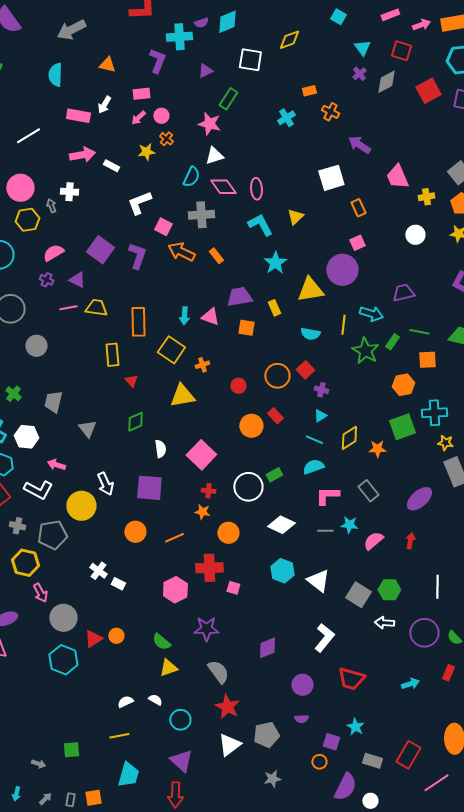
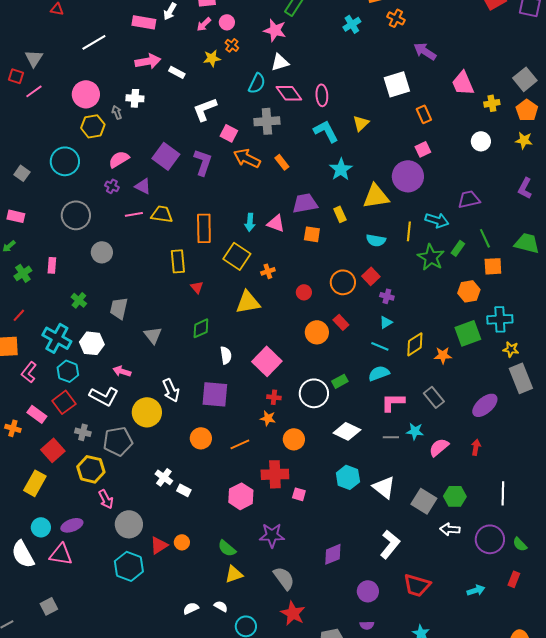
green line: (419, 332) -> (485, 238), turned 54

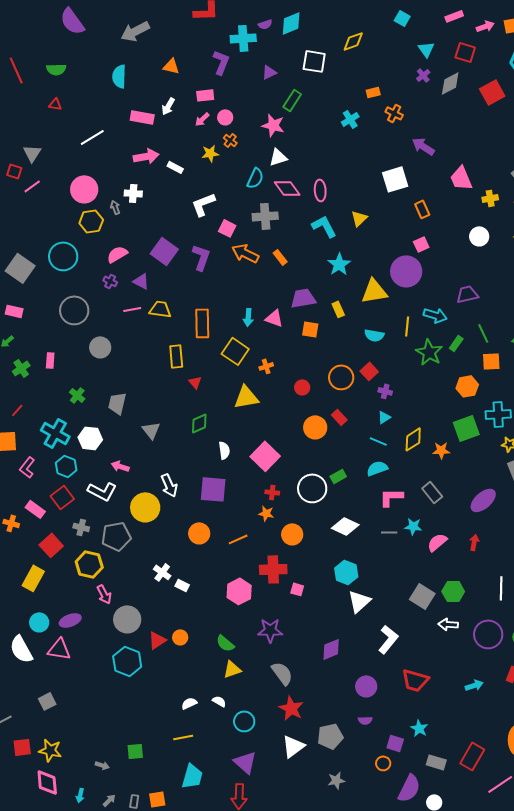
gray square: (22, 173) -> (20, 268), size x1.8
white triangle: (384, 487) -> (359, 601), moved, turned 40

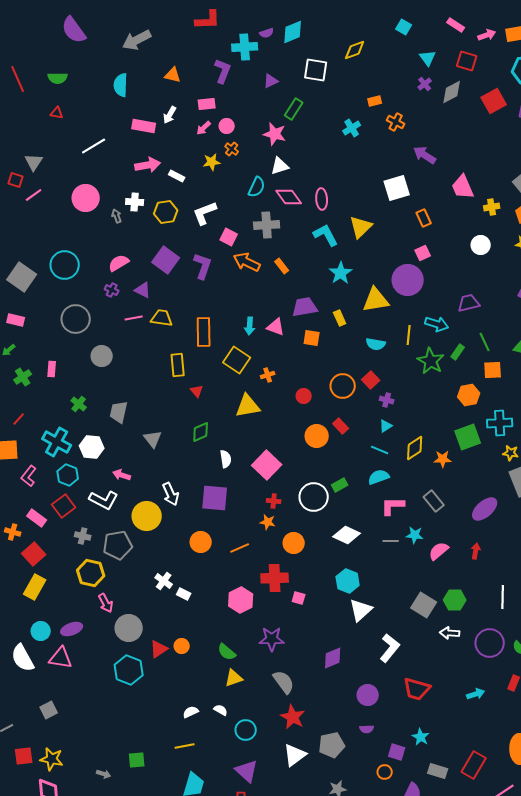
pink rectangle: (454, 16) -> (456, 25), turned 54
yellow triangle: (359, 218) -> (361, 227), size x1.4
yellow hexagon: (91, 221) -> (166, 212), moved
red square: (51, 545) -> (34, 554), moved

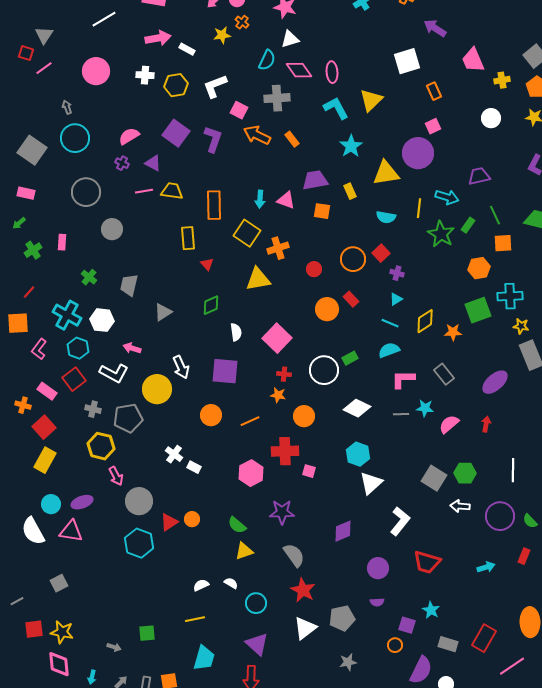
gray arrow: (117, 216) -> (67, 107), moved
orange cross: (268, 375) -> (278, 248), size x1.5
gray triangle: (153, 439) -> (163, 312), turned 36

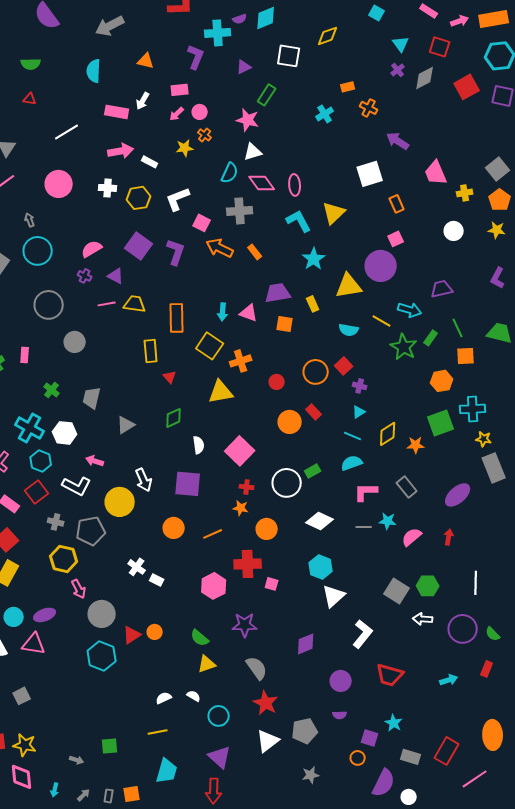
yellow line: (419, 208) -> (382, 321), turned -66

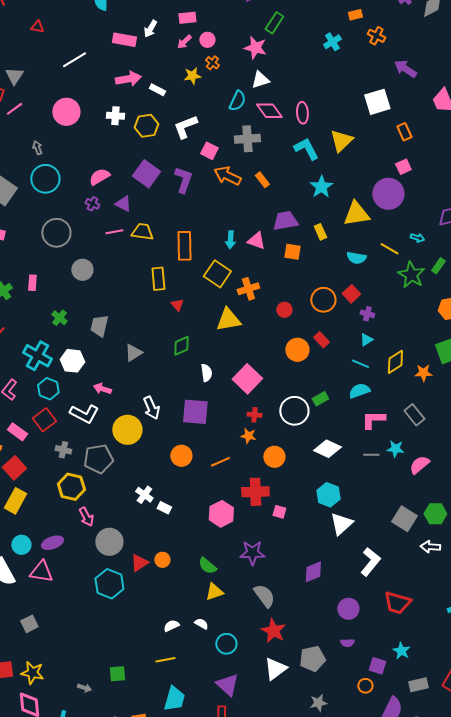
cyan arrow: (410, 310) -> (417, 238), size x0.6
gray rectangle: (411, 757) -> (418, 685), turned -30

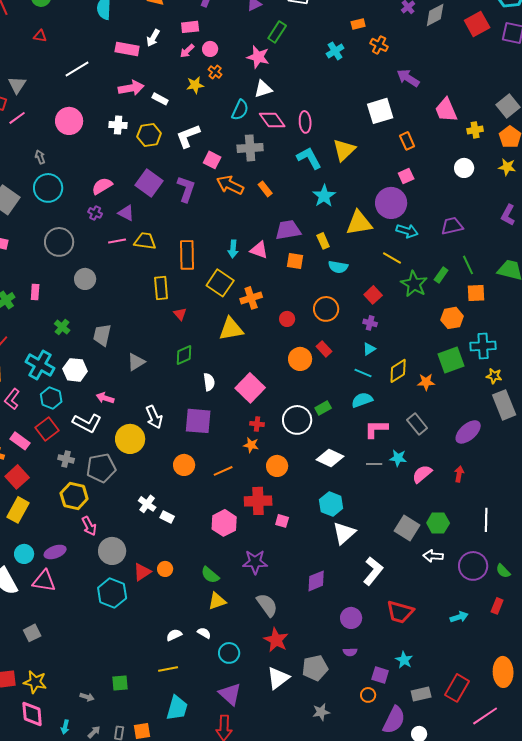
cyan arrow: (417, 238) -> (407, 231), moved, size x1.5
cyan semicircle: (356, 258) -> (338, 267), moved
red square: (351, 294) -> (373, 295), moved

